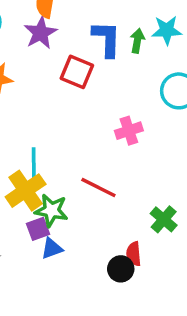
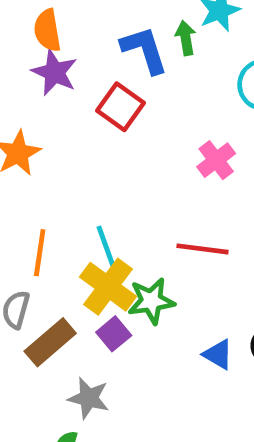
red square: (77, 72) -> (120, 107), turned 32
purple square: (38, 229) -> (114, 334), moved
blue triangle: (52, 248) -> (218, 354), moved, turned -50

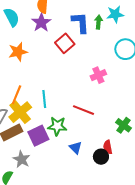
yellow cross: (108, 287) -> (20, 112), moved
purple square: (114, 334) -> (38, 136), size x1.5
blue triangle: (218, 354) -> (76, 148), moved

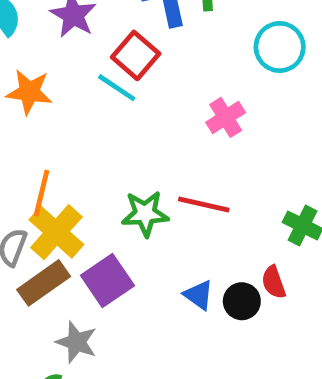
orange star: (18, 52) -> (29, 92), turned 30
cyan line: (44, 99) -> (117, 88), moved, turned -42
green star: (57, 126) -> (145, 214), moved
black circle: (101, 157) -> (242, 301), moved

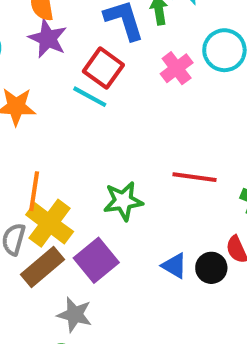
pink cross: (226, 117) -> (177, 68), moved
red line: (204, 204) -> (194, 177), moved

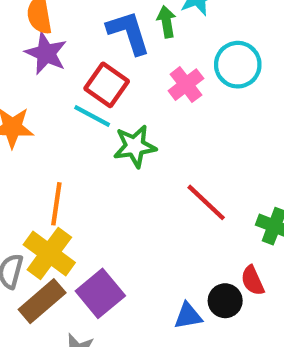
red line: (194, 177) -> (206, 202), turned 36
orange line: (34, 191) -> (56, 204), moved
green star: (123, 201) -> (135, 146), moved
blue triangle: (174, 266) -> (188, 316), moved, turned -40

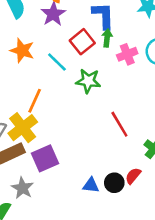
green arrow: (166, 22) -> (107, 38), moved
cyan line: (92, 116) -> (57, 62), moved
red semicircle: (253, 281) -> (133, 176), turned 48

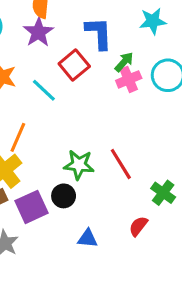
green arrow: (107, 38) -> (124, 62), moved, turned 36
green star: (88, 81) -> (79, 165), moved
black circle: (114, 183) -> (64, 196), moved

